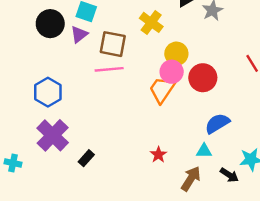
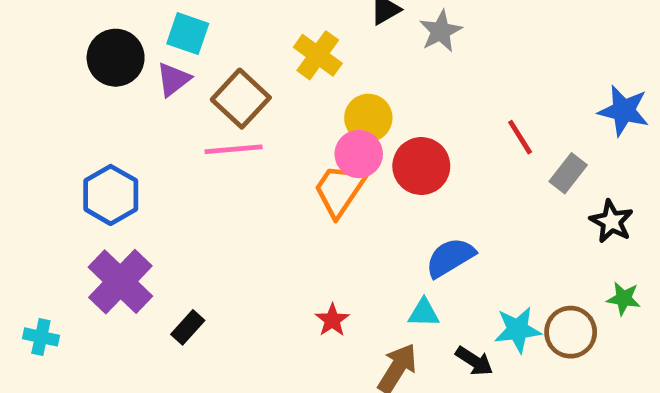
brown square: (113, 44) -> (241, 99), turned 32

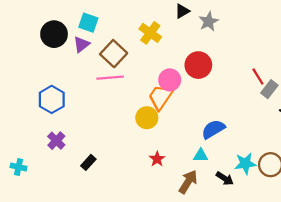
yellow circle: (368, 118) -> (147, 118), moved
red line: (520, 137) -> (258, 76), moved
red circle: (421, 166) -> (198, 65), moved
purple cross: (120, 282) -> (56, 141), size x0.6

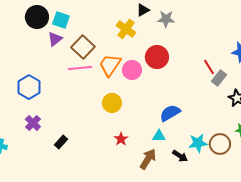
gray star: (209, 21) -> (166, 19), turned 30
yellow cross: (150, 33) -> (126, 29), moved
black circle: (54, 34) -> (37, 17), moved
orange trapezoid: (161, 97) -> (110, 65), moved

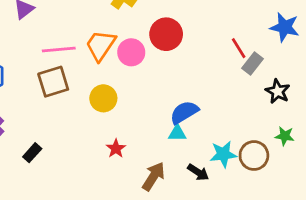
brown square: (83, 47) -> (53, 82), moved, turned 30
cyan triangle: (159, 136) -> (177, 133), moved

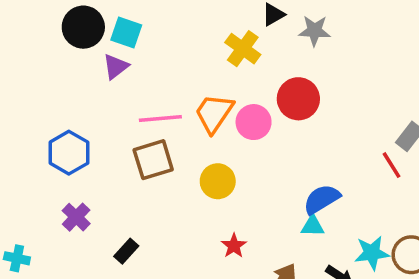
red line: (239, 48) -> (392, 165), moved

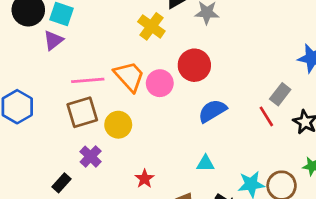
orange trapezoid: (214, 113) -> (129, 76), turned 104
yellow circle: (218, 181) -> (118, 125), moved
blue semicircle: (322, 199) -> (212, 111), moved
purple cross: (76, 217) -> (91, 157), moved

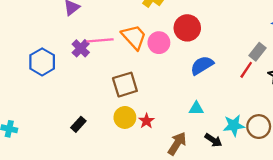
brown square: (82, 112) -> (125, 85), moved
red line: (266, 116) -> (246, 70), turned 66
yellow circle: (118, 125) -> (125, 117), moved
purple cross: (91, 157) -> (81, 48), moved

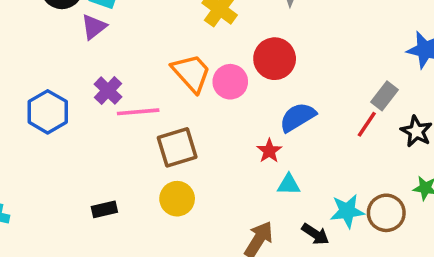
pink line: (100, 40) -> (138, 112), moved
red star: (146, 121) -> (269, 151), moved
black rectangle: (78, 124) -> (104, 209), turned 35

